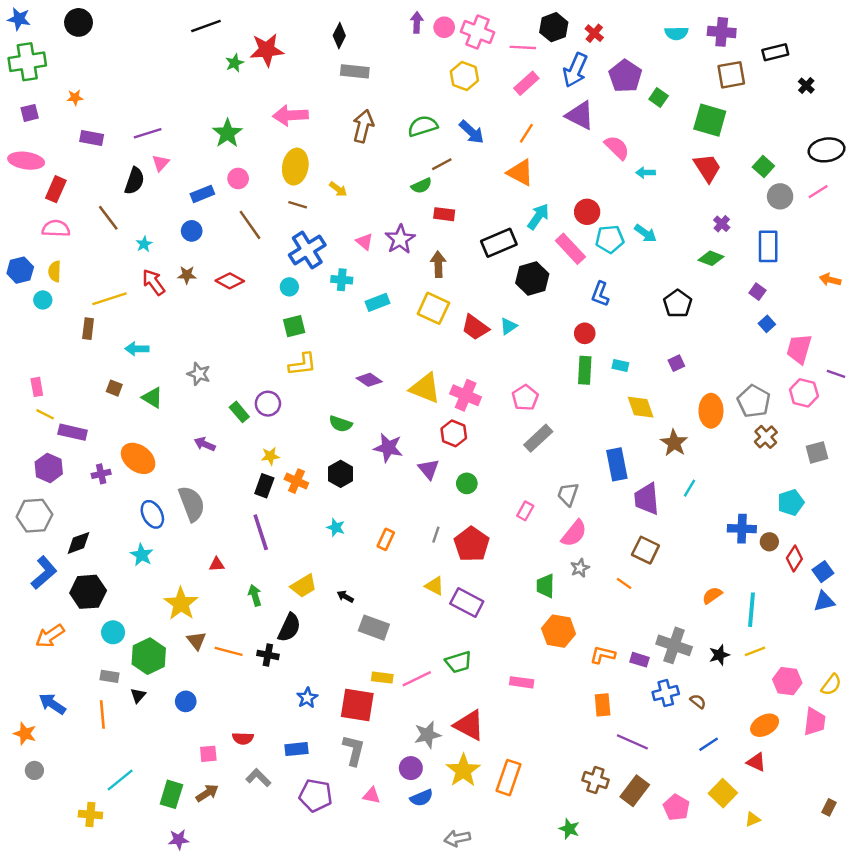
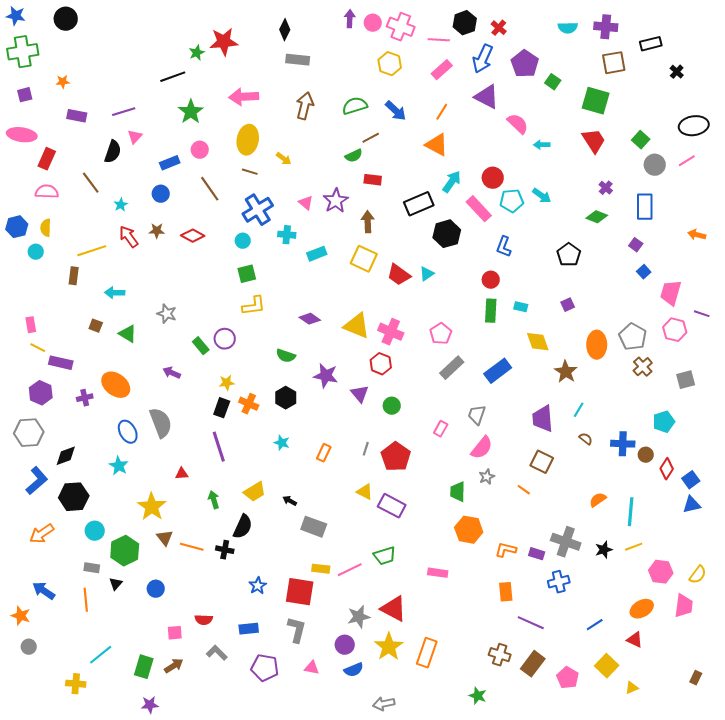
black line: (206, 26) -> (173, 77), moved
blue rectangle: (617, 464) -> (498, 371), moved, turned 64
brown semicircle: (698, 701) -> (586, 439), moved

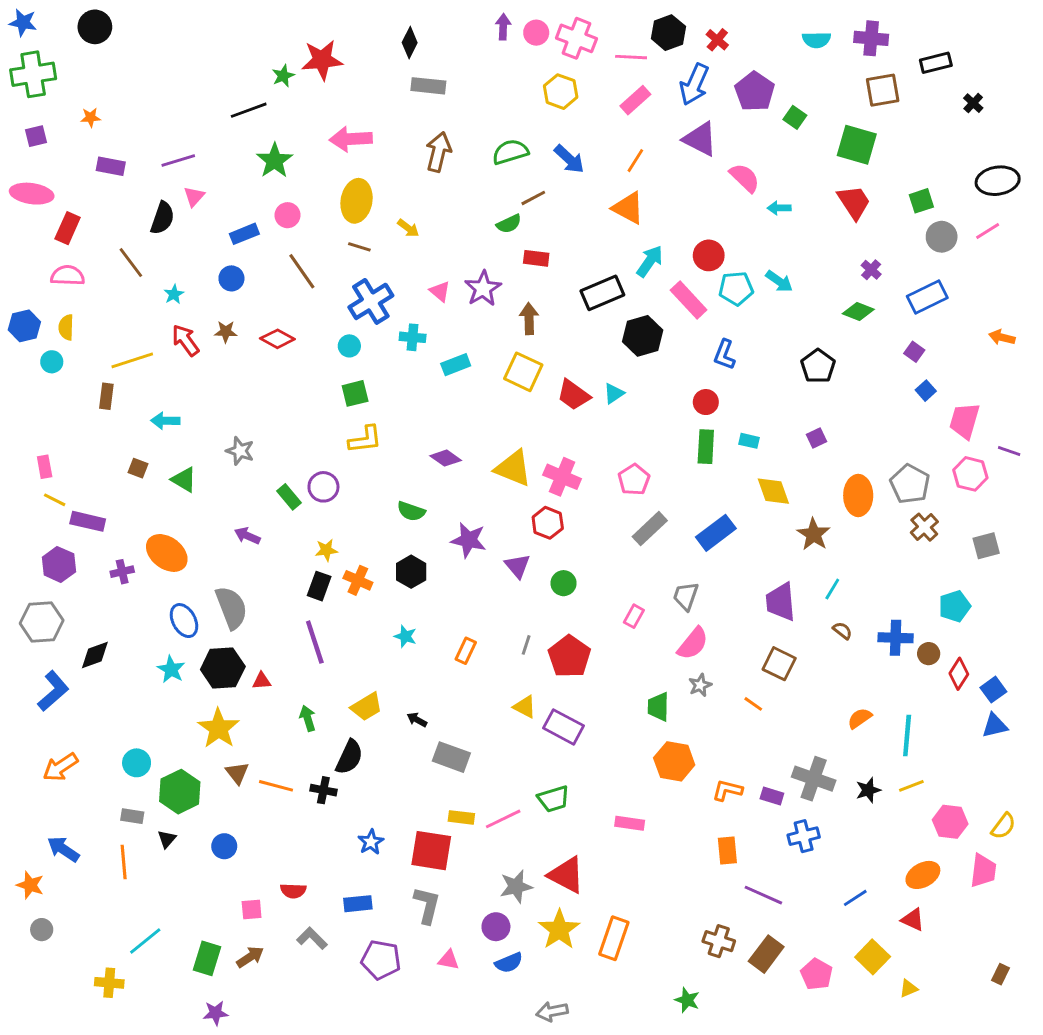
green square: (641, 140) -> (921, 201), turned 30
blue rectangle: (645, 207) -> (927, 297), turned 64
black hexagon: (74, 497) -> (223, 668), moved

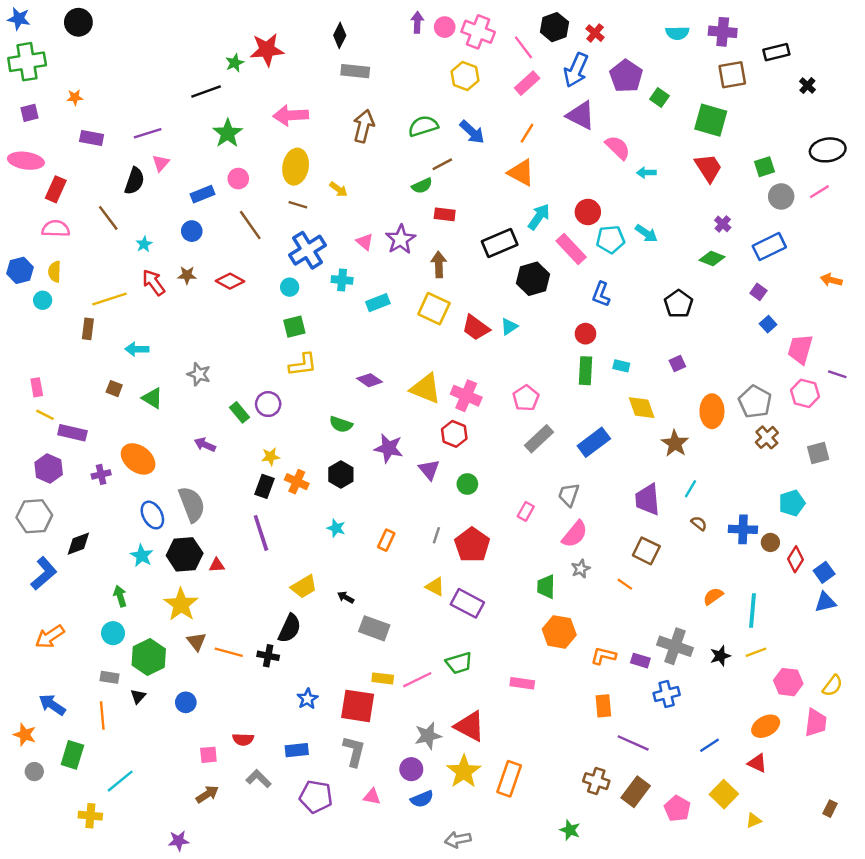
pink line: (631, 57) -> (523, 47), turned 50
green arrow: (308, 718) -> (120, 596), moved
green rectangle: (207, 958) -> (72, 755), moved

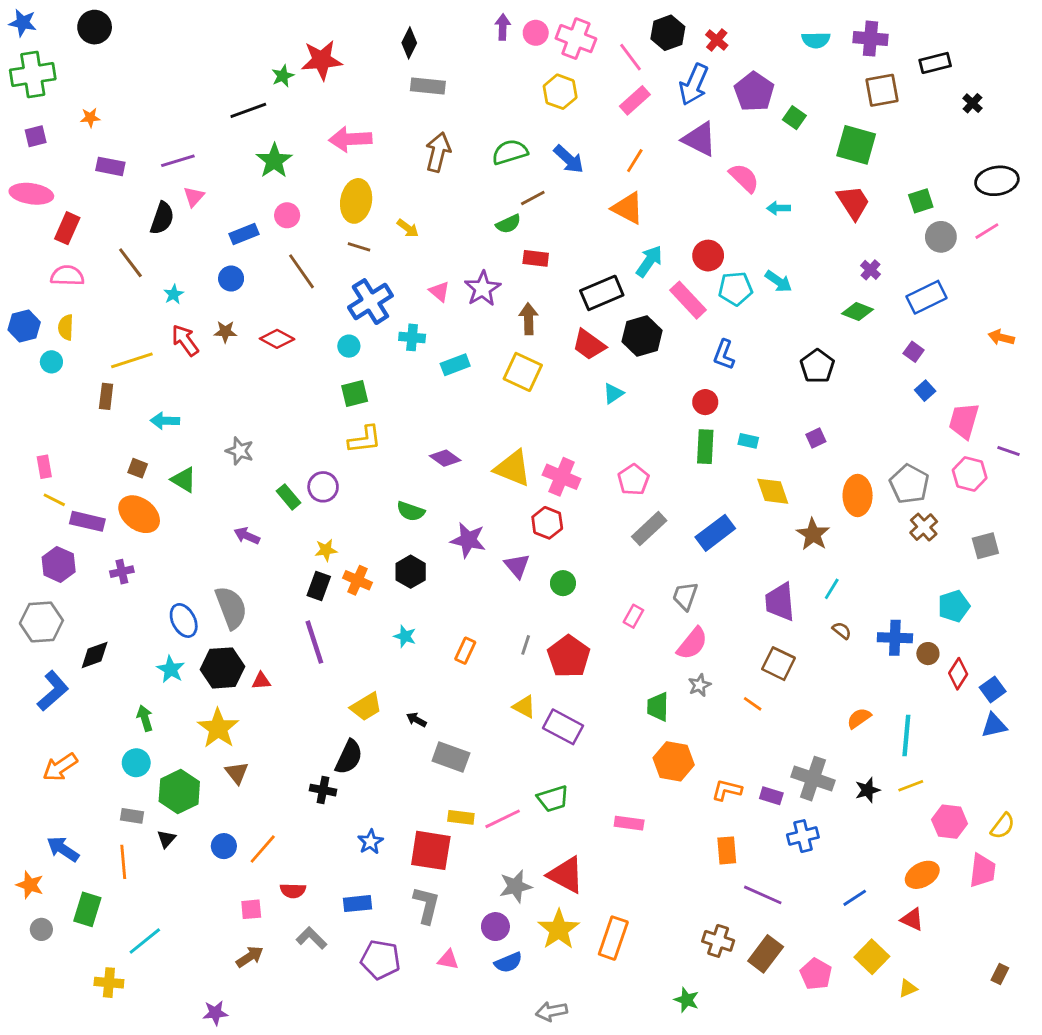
red trapezoid: (476, 328) -> (589, 345), moved
orange ellipse: (138, 459) -> (139, 514), moved
orange line: (229, 652) -> (263, 849), moved, turned -64

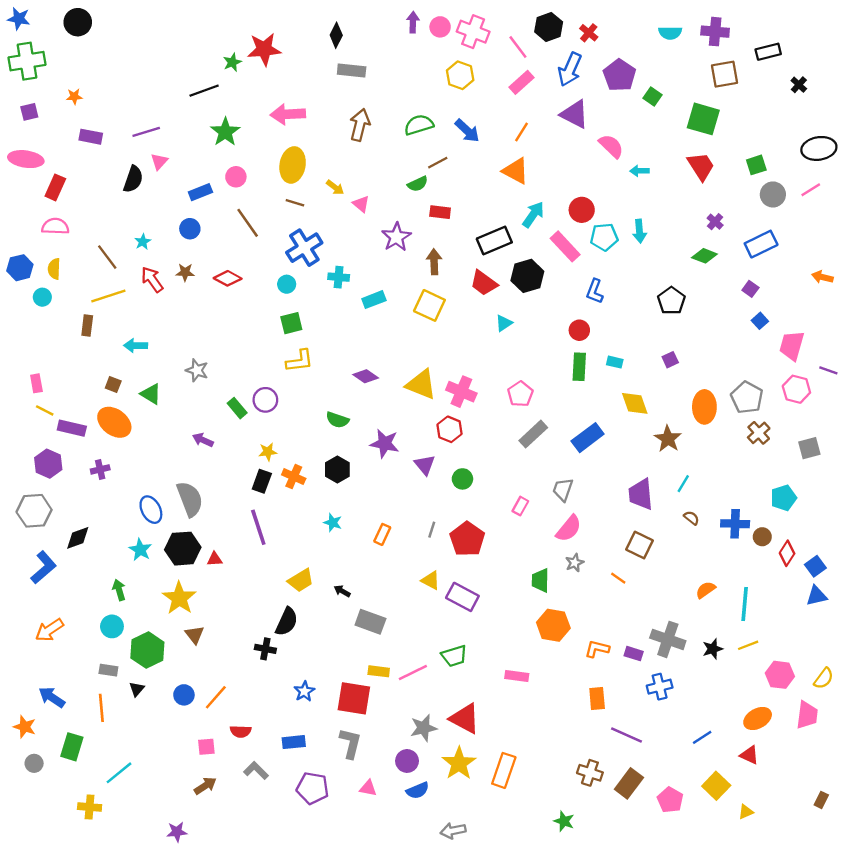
brown line: (130, 263) -> (107, 257), moved
cyan arrow: (779, 281) -> (640, 231), turned 50
pink triangle: (439, 291) -> (361, 204), moved

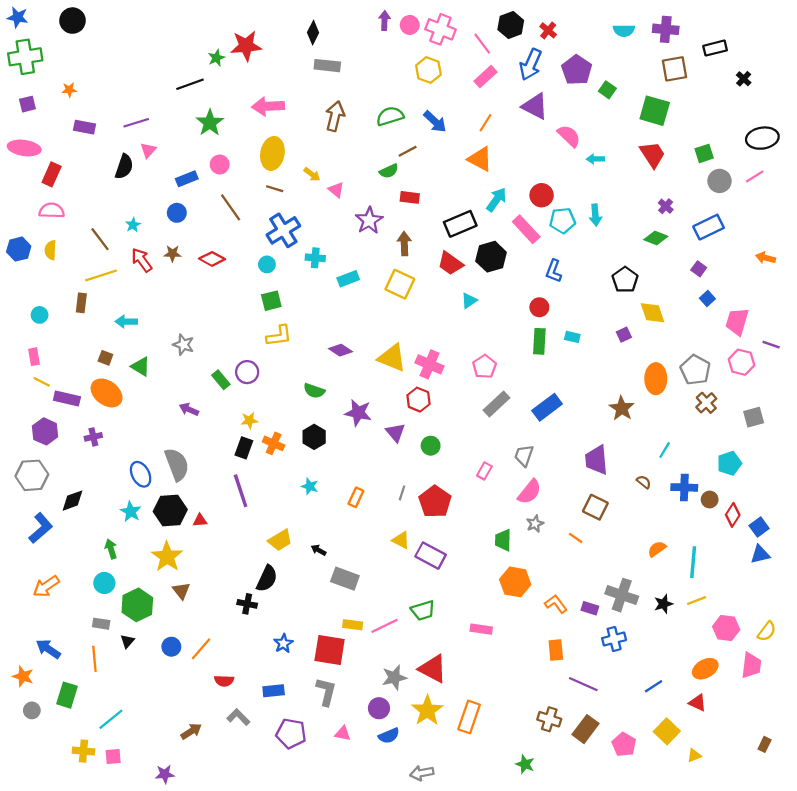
cyan circle: (42, 297) -> (40, 315), moved
yellow diamond: (635, 403) -> (652, 313), moved
cyan line: (683, 484) -> (665, 450), moved
orange L-shape: (597, 649) -> (556, 604), turned 40
pink square: (206, 747) -> (113, 757), moved

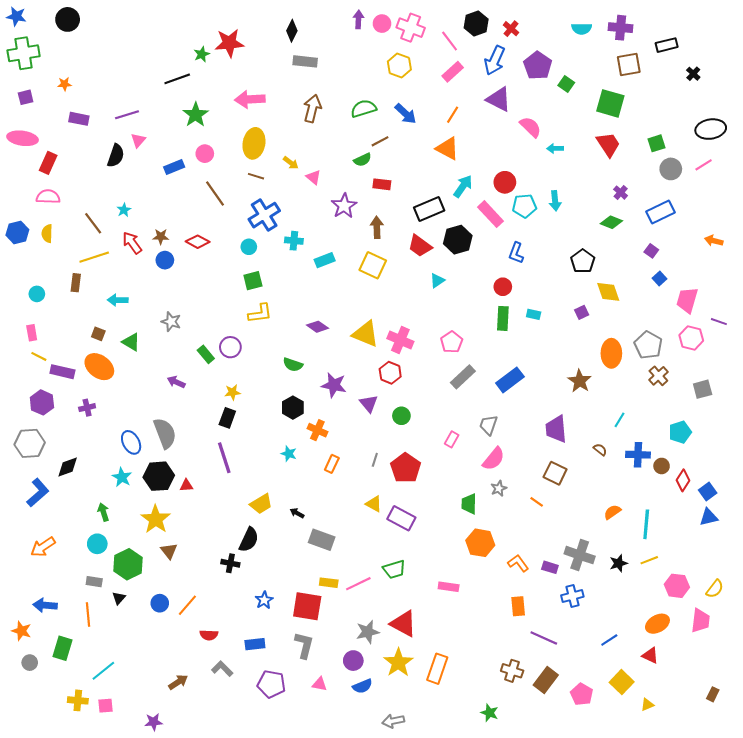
blue circle: (177, 213) -> (165, 260), moved
orange cross: (274, 443) -> (317, 430), moved
blue arrow: (48, 649) -> (45, 605), turned -30

